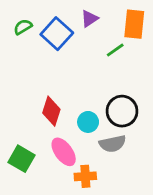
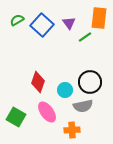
purple triangle: (89, 19) -> (69, 23), moved, turned -32
orange cross: (85, 176) -> (72, 130), moved

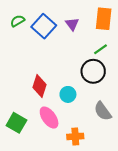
green line: (85, 37) -> (101, 49), moved
black circle: (90, 82) -> (93, 71), moved
gray semicircle: (83, 106) -> (103, 111), moved, turned 66

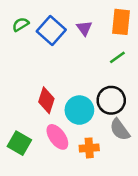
black circle: (93, 71) -> (111, 100), moved
cyan circle: (68, 94) -> (79, 110), size x1.5
orange cross: (75, 136) -> (89, 148), moved

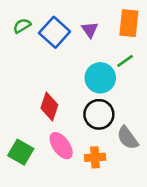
black circle: (111, 100) -> (99, 114), moved
cyan circle: (79, 110) -> (100, 78), moved

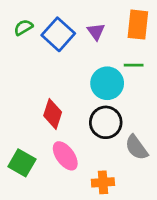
green line: (125, 61) -> (134, 65), turned 36
orange cross: (95, 157) -> (103, 182), moved

